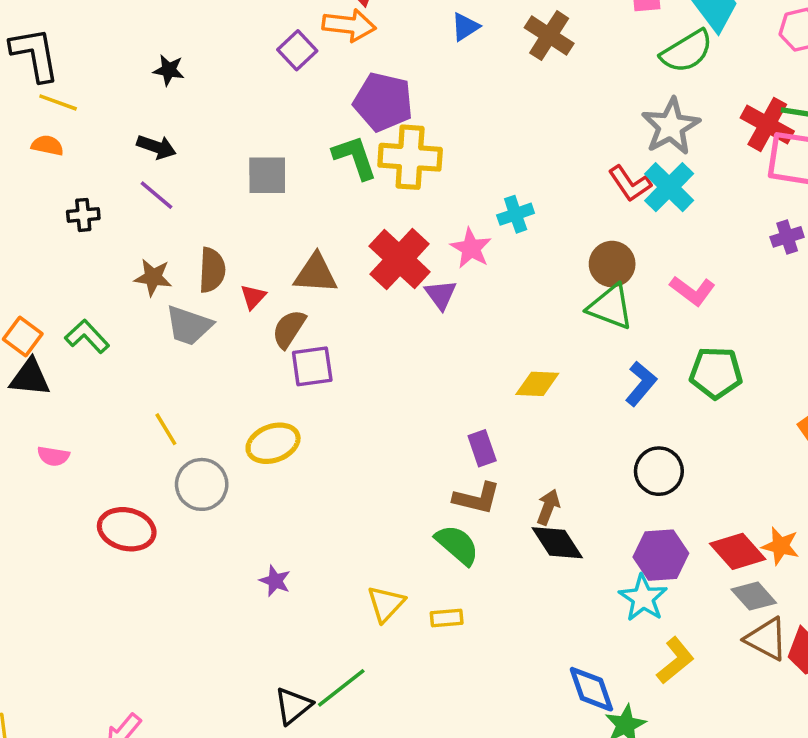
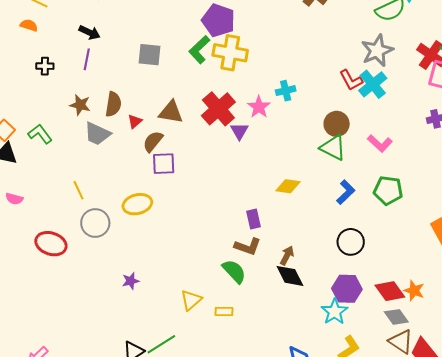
green L-shape: (355, 157) -> (199, 50), turned -120
purple line: (156, 195) -> (87, 59), turned 55
purple star: (275, 581) -> (131, 281), turned 30

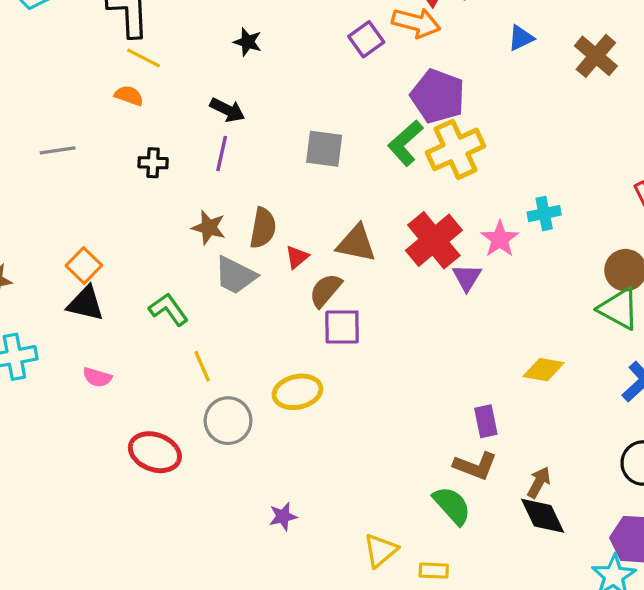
yellow cross: (230, 53) -> (456, 149), turned -36
green L-shape: (40, 134) -> (169, 309), moved

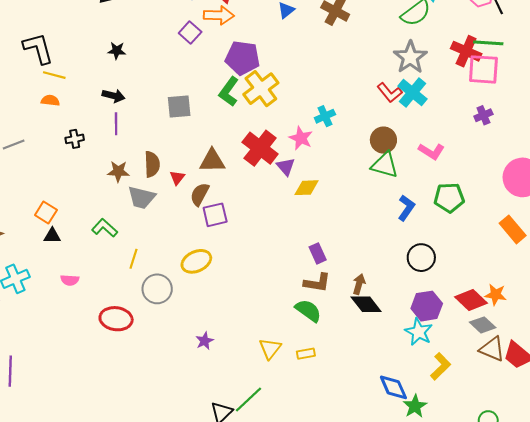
black triangle: (85, 304) -> (52, 236), size x0.7
yellow line: (202, 366) -> (134, 259), turned 54
yellow diamond: (544, 370) -> (306, 188), moved

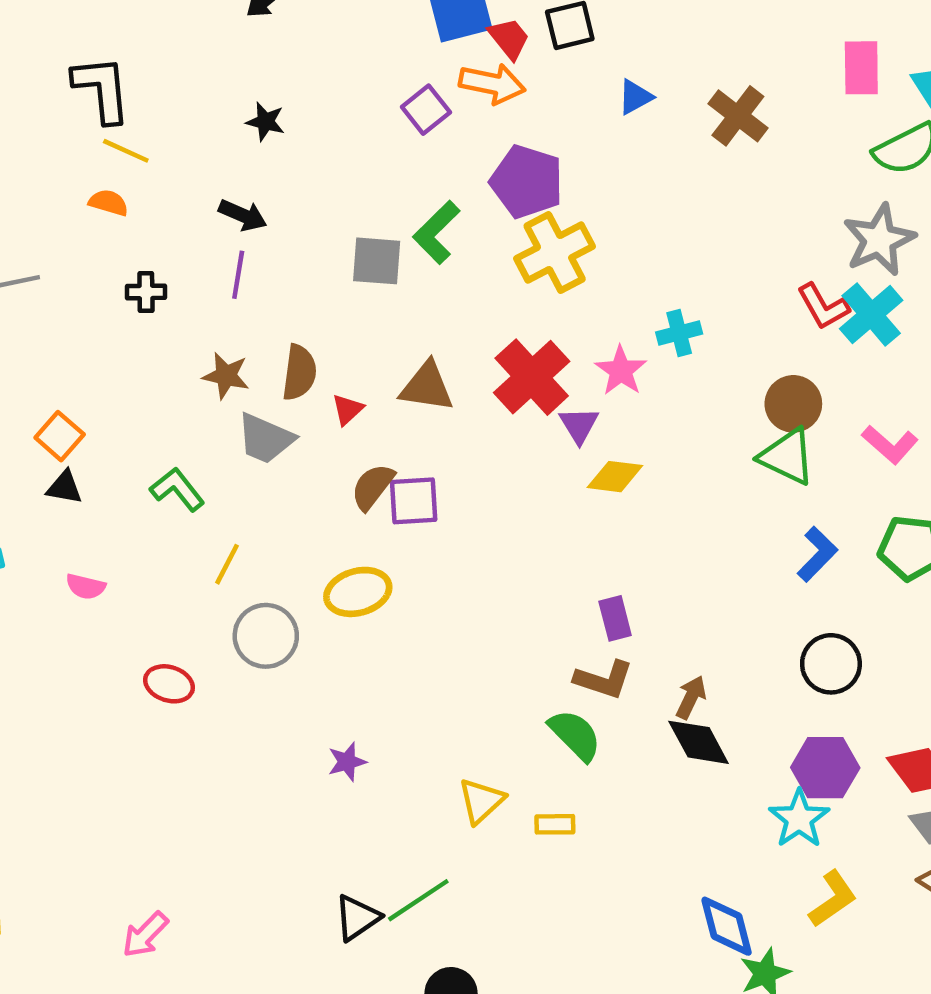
green L-shape: (229, 92) -> (436, 232), moved
brown semicircle: (200, 194) -> (373, 487), moved
red ellipse: (116, 319) -> (169, 684), size x0.7

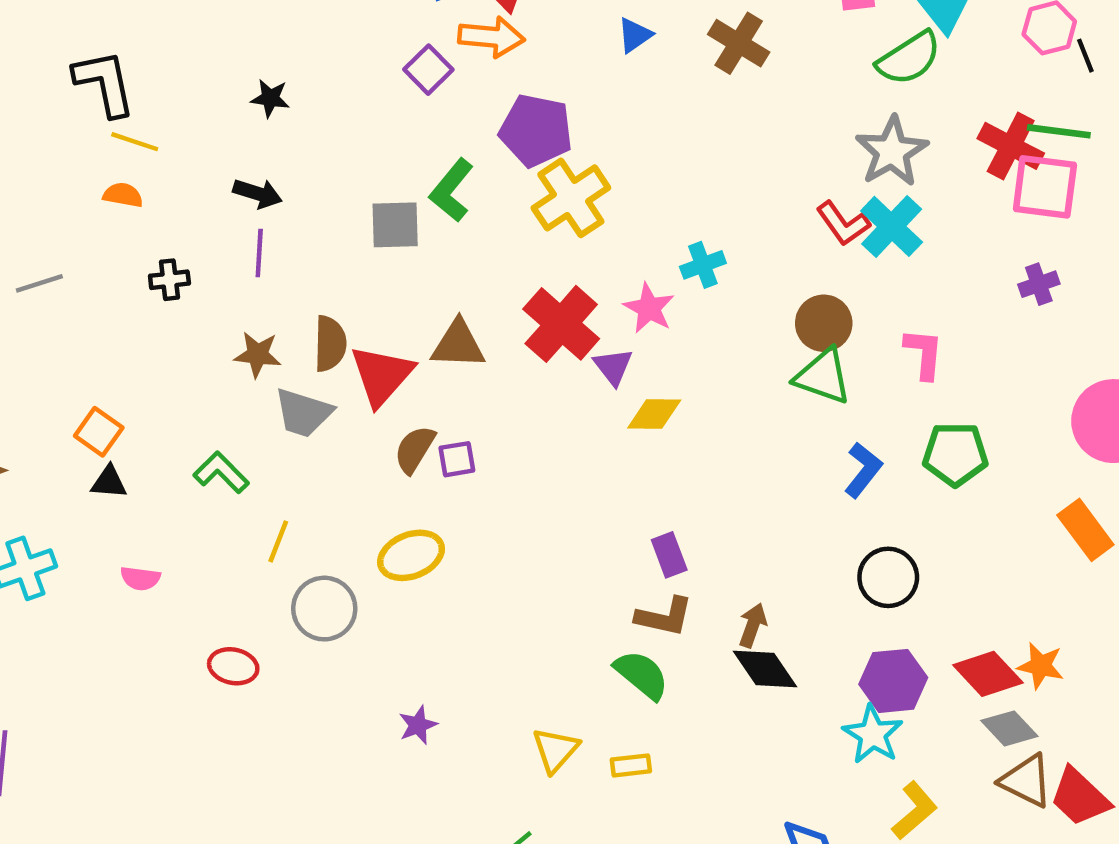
red triangle: (347, 409) -> (382, 375), size x2.0
pink L-shape: (890, 445) -> (924, 354), turned -120
purple square: (414, 501) -> (457, 459), size x0.7

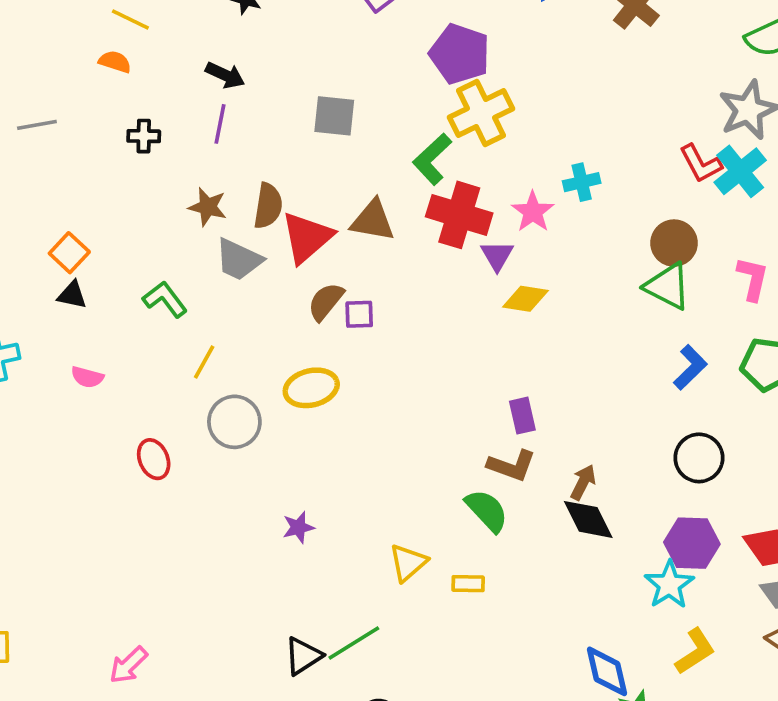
green L-shape: (452, 190) -> (432, 159), moved
red cross: (561, 324) -> (459, 215), turned -32
red ellipse: (233, 666) -> (154, 459), turned 48

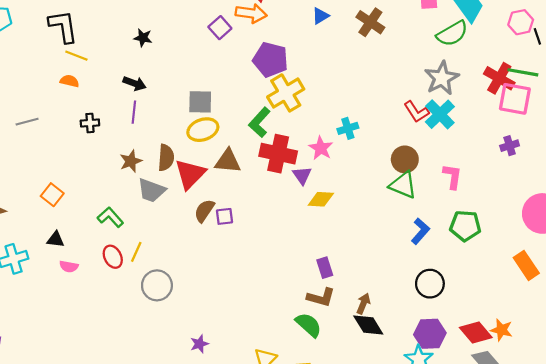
brown star: (208, 207) -> (131, 161), turned -30
black triangle: (72, 295) -> (56, 240), moved
yellow ellipse: (311, 388) -> (203, 130), moved
red ellipse: (154, 459) -> (113, 257), moved

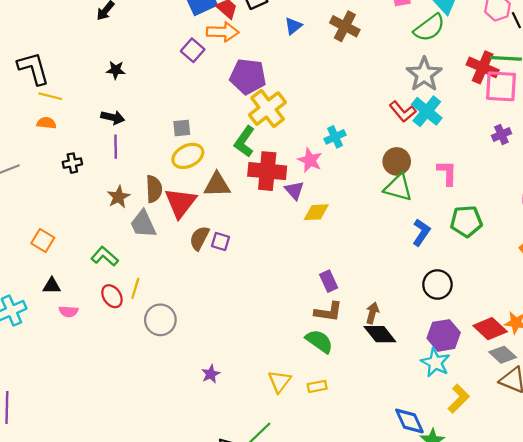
gray square: (200, 102) -> (182, 128), size x0.7
gray trapezoid: (151, 190) -> (143, 224), turned 52
purple square: (224, 216) -> (221, 241), turned 30

